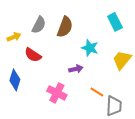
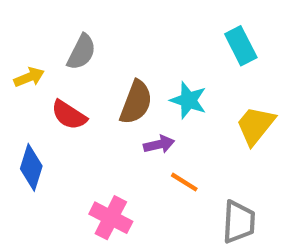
brown semicircle: (65, 27) -> (136, 102), moved
orange line: (97, 92) -> (184, 182), moved
pink cross: (57, 93) -> (111, 218), moved

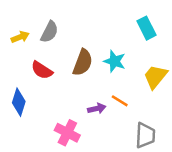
yellow arrow: (29, 77) -> (20, 37), moved
purple arrow: (159, 144) -> (97, 108), moved
orange line: (184, 182) -> (120, 101), moved

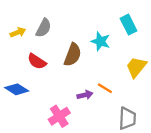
cyan star: (115, 61) -> (101, 41), moved
blue diamond: (19, 102) -> (17, 89), turned -75
pink cross: (67, 133) -> (59, 116), turned 30

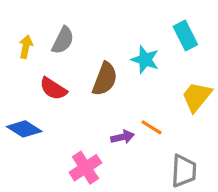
yellow arrow: (18, 32) -> (26, 47), turned -56

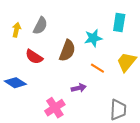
cyan rectangle: (185, 35) -> (119, 23), turned 36
cyan star: (145, 60) -> (93, 38), turned -30
orange line: (152, 127) -> (97, 68), moved

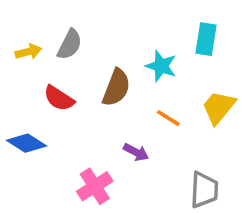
yellow arrow: (16, 30) -> (28, 52), turned 64
cyan star: (93, 38) -> (161, 66), turned 30
purple arrow: (79, 88) -> (136, 152), turned 40

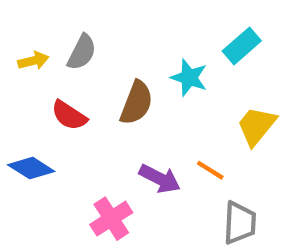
cyan rectangle: (206, 39) -> (242, 46), turned 40
orange line: (168, 118) -> (210, 170), moved
purple arrow: (136, 152) -> (160, 179), size x1.4

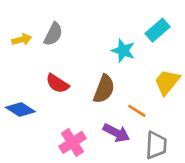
brown semicircle: (136, 103) -> (104, 89), moved
red semicircle: (69, 115) -> (57, 83), moved
purple arrow: (160, 179) -> (116, 133), moved

